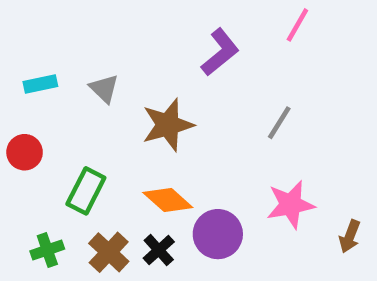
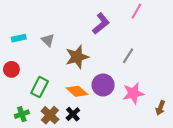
purple circle: (218, 234) -> (103, 85), moved

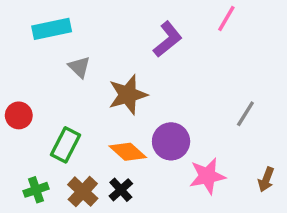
cyan rectangle: (19, 38) -> (52, 29), moved, size x1.5
gray line: (128, 56) -> (245, 114), moved
pink star: (133, 93) -> (207, 176), moved

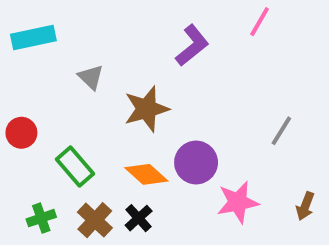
cyan rectangle: (52, 29) -> (33, 37), moved
green rectangle: (65, 145) -> (75, 166), turned -68

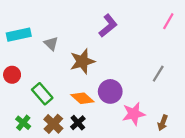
pink line: (260, 22) -> (168, 21), moved
cyan rectangle: (33, 37) -> (19, 35), moved
brown arrow: (305, 206) -> (163, 123), moved
green cross: (41, 218) -> (23, 123), turned -32

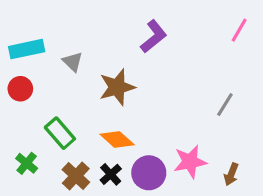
red circle: (12, 75) -> (20, 89), moved
purple circle: (110, 91) -> (149, 173), moved
green cross: (23, 123) -> (27, 163), moved

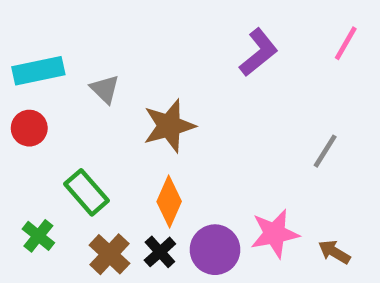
purple L-shape: (154, 36) -> (259, 52), moved
orange diamond: (117, 139) -> (169, 201), turned 72
brown arrow: (231, 174) -> (334, 252), turned 100

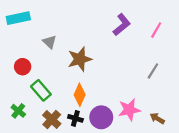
pink line: (346, 43) -> (156, 30), moved
cyan rectangle: (38, 71) -> (18, 18), moved
red circle: (29, 128) -> (23, 67), moved
black cross: (160, 252) -> (75, 118), turned -32

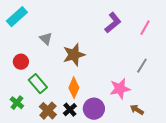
cyan rectangle: (18, 18) -> (17, 17), turned -30
pink star: (129, 110) -> (120, 89), moved
black cross: (75, 118) -> (70, 110), turned 32
brown arrow: (157, 118) -> (137, 110), moved

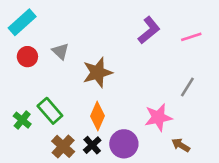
pink line: (145, 28) -> (191, 37), turned 42
red circle: (21, 62) -> (27, 57), moved
green cross: (17, 103) -> (22, 120), moved

